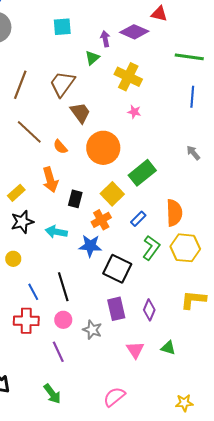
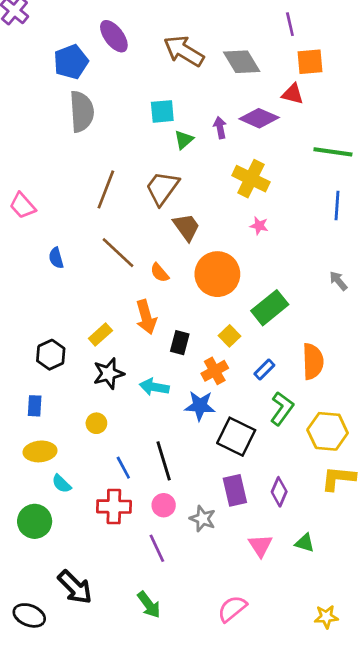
green triangle: (92, 58) -> (184, 140), moved
yellow square: (112, 194) -> (229, 336), size x0.7
yellow hexagon: (185, 248) -> (328, 431), moved

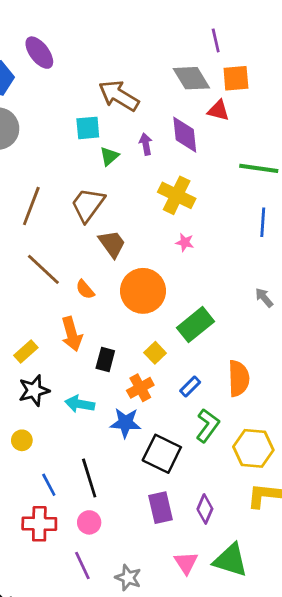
brown arrow: (184, 51) -> (119, 96), moved
gray diamond: (242, 62) -> (191, 78), moved
purple diamond: (259, 118) -> (185, 135), turned 60
gray star: (203, 519) -> (128, 578), moved
green triangle: (305, 543) -> (230, 560), size x1.8

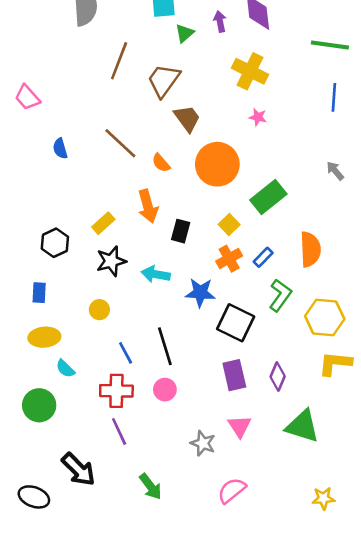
brown line: (31, 206) -> (119, 61), moved
orange cross: (140, 388) -> (229, 259), moved
pink triangle: (186, 563) -> (240, 426), moved
purple line: (82, 565) -> (119, 431), moved

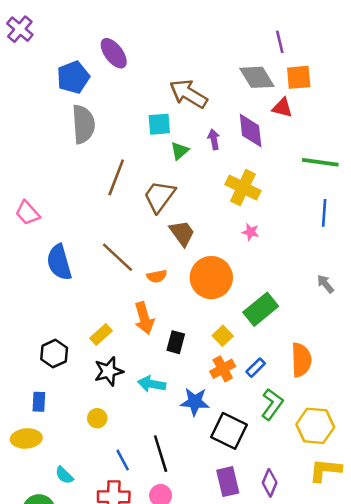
blue semicircle: (60, 149) -> (59, 262), size x1.8
orange semicircle: (161, 163) -> (157, 276), turned -60
yellow ellipse: (44, 337) -> (26, 438), moved

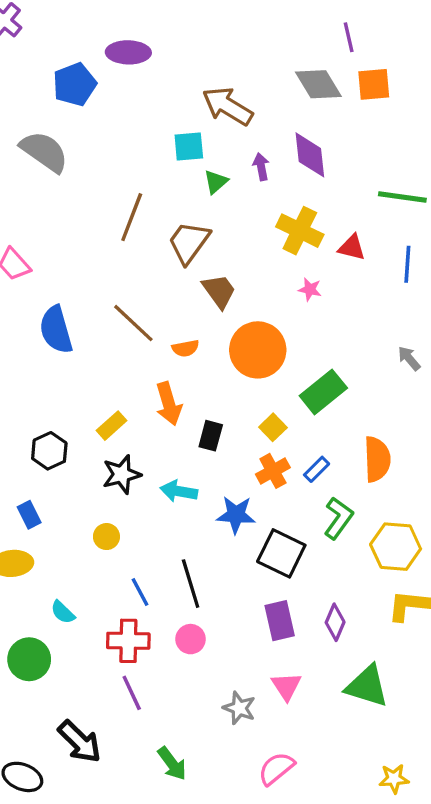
purple ellipse: (114, 53) -> (128, 52), turned -52
red triangle: (282, 108) -> (352, 247), moved
gray semicircle: (83, 124) -> (44, 152), moved, turned -51
blue rectangle: (39, 402) -> (29, 515), turned -30

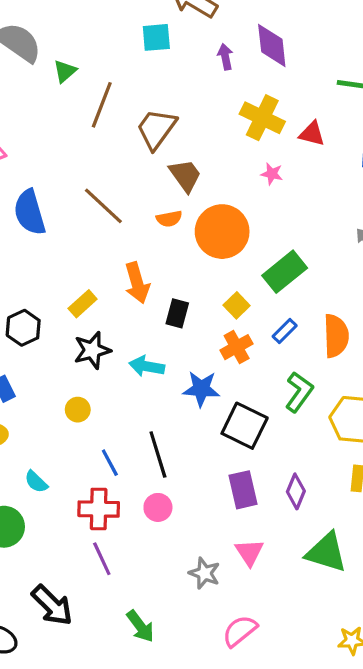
green triangle: (216, 182) -> (65, 71), moved
orange semicircle: (185, 348) -> (169, 219), moved
blue rectangle: (317, 469) -> (285, 331), moved

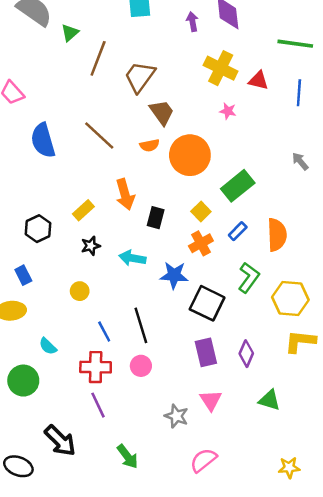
black star: (92, 350) -> (91, 246), size x0.7
green triangle: (326, 552) -> (270, 400), size x0.7

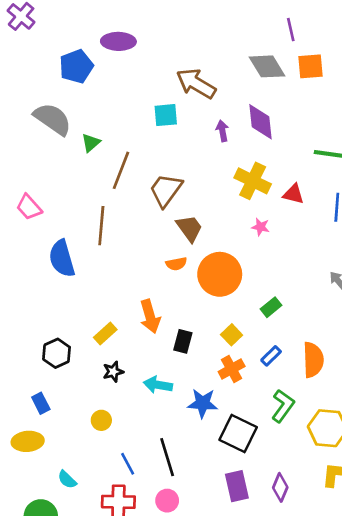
brown line: (99, 136) -> (101, 226), moved, turned 52
green rectangle: (238, 186) -> (271, 307), size x0.6

